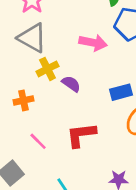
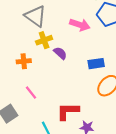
red L-shape: (81, 135) -> (68, 111), moved

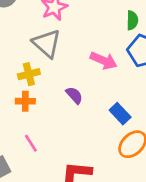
yellow cross: (44, 40) -> (29, 74), moved
blue rectangle: (96, 64) -> (120, 114), turned 49

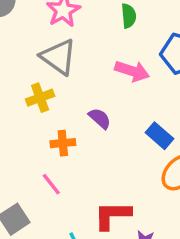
green semicircle: (132, 20) -> (129, 16), moved
orange cross: (25, 101) -> (63, 143), moved

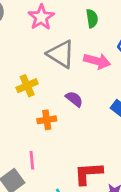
gray triangle: (58, 57) -> (61, 54), moved
pink line: (51, 184) -> (32, 160), moved, turned 36

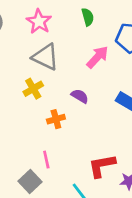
gray triangle: (61, 54) -> (45, 57), moved
pink arrow: (97, 61) -> (97, 57), turned -55

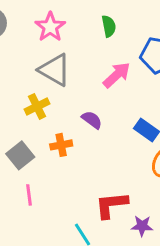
pink line: (46, 160) -> (29, 195), moved
gray square: (30, 181) -> (20, 155), moved

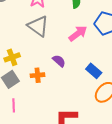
yellow cross: (37, 106) -> (12, 57), moved

